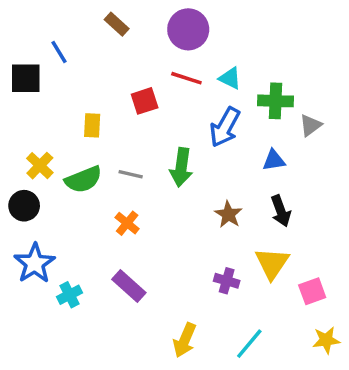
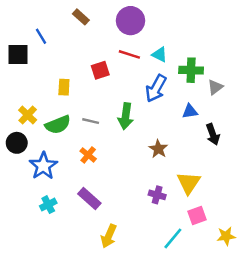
black arrow: (281, 211) -> (213, 134), moved
blue star: (35, 263) -> (43, 166), moved
pink square: (312, 291) -> (197, 215), moved
yellow arrow: (185, 340) -> (109, 236), moved

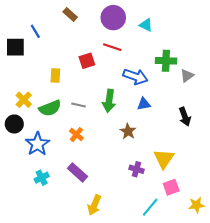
cyan triangle: (160, 54) -> (146, 25), moved
blue arrow: (156, 88) -> (135, 77), turned -100
blue triangle: (190, 111) -> (144, 104), moved
brown star: (158, 149) -> (128, 131), moved

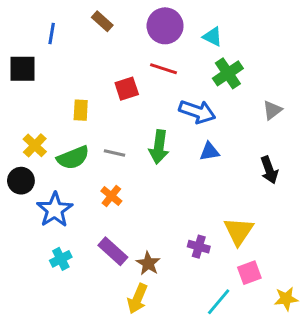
blue line: (35, 31) -> (52, 34), moved, turned 40
green cross: (166, 61) -> (228, 73), moved, turned -36
brown star: (128, 131) -> (148, 263), moved

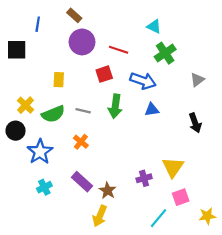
purple circle: (165, 26) -> (82, 42), moved
red square: (127, 89) -> (104, 74), moved
purple cross: (199, 247) -> (144, 178), turned -32

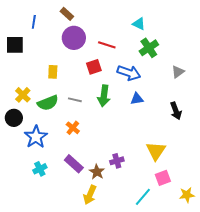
purple cross: (144, 178) -> (117, 161), moved

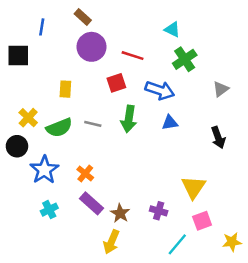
orange cross: (73, 128) -> (85, 174), moved
purple cross: (117, 161) -> (159, 211), moved, turned 32

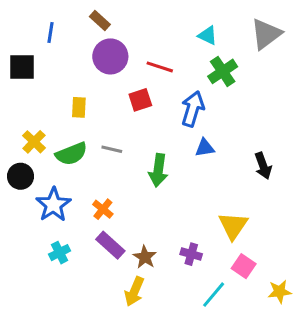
gray triangle: (221, 89) -> (266, 34), moved, size x1.6
blue arrow: (160, 90) -> (193, 109), turned -92
green arrow: (129, 119) -> (158, 170), moved
pink square: (202, 221) -> (244, 266), turned -36

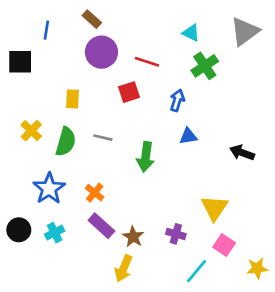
blue arrow: (193, 109) -> (177, 100), size x0.7
green semicircle: (71, 154) -> (66, 142), turned -52
black arrow: (263, 166) -> (242, 153), turned 130
black circle: (21, 176) -> (19, 230), moved

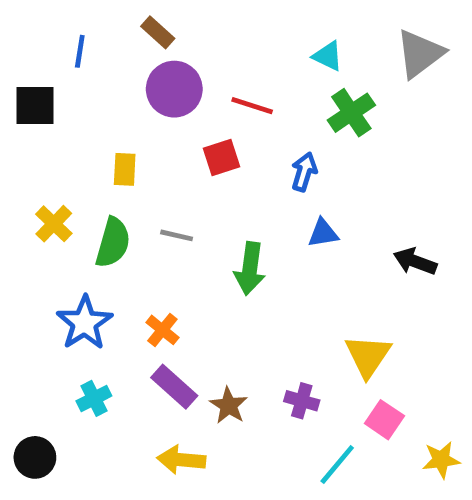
black circle: (19, 230) -> (35, 457), moved
yellow arrow: (124, 268) -> (181, 460), moved, turned 72

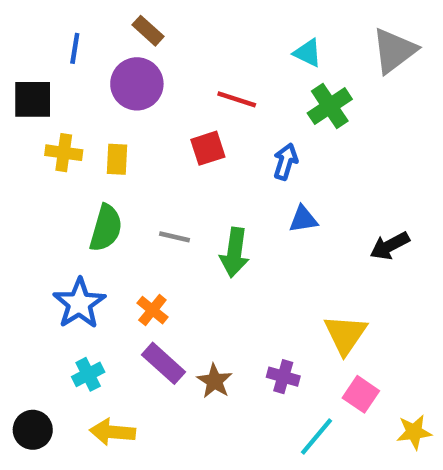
purple circle: (174, 89) -> (137, 84), moved
yellow cross: (54, 224) -> (64, 153), moved, turned -36
gray line: (177, 235) -> (175, 237), moved
black arrow: (415, 261) -> (390, 246), turned -48
yellow arrow: (181, 460) -> (113, 432), moved

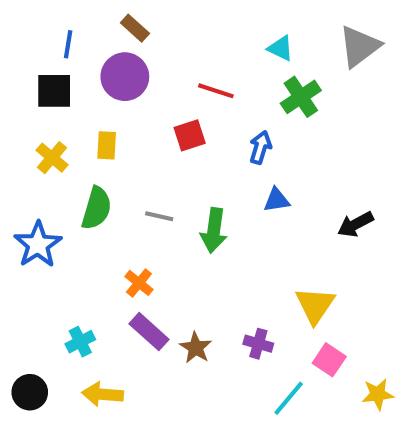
black square: (33, 99) -> (54, 91), moved
yellow cross: (64, 153) -> (52, 158), moved, turned 32
blue star: (79, 303) -> (38, 245), moved

